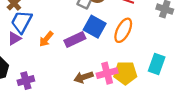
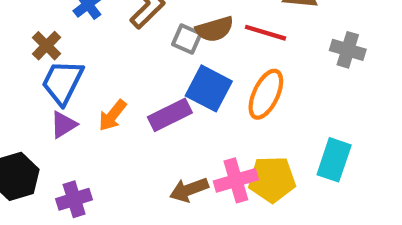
purple triangle: (14, 38) -> (63, 125), moved

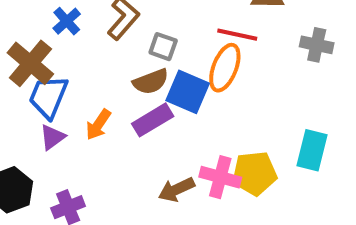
brown semicircle: (215, 29) -> (151, 82), moved
brown cross: (47, 46) -> (30, 63), size x1.6
orange ellipse: (266, 94) -> (225, 68), moved
pink cross: (236, 180) -> (220, 177), turned 36

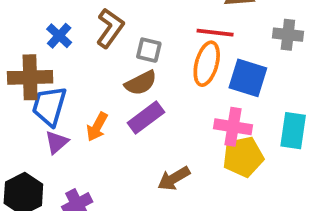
brown cross: (30, 63) -> (30, 77), turned -36
blue square: (188, 92) -> (248, 78), moved
pink cross: (220, 177) -> (233, 127), moved

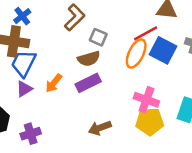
red line: (215, 33) -> (146, 33), turned -45
blue cross: (59, 36) -> (22, 16), moved
blue square: (248, 78) -> (163, 50), moved

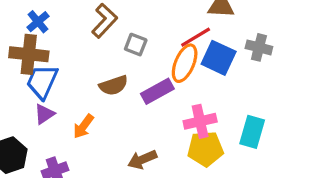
brown semicircle: (89, 59) -> (114, 85), moved
orange arrow: (54, 83) -> (83, 126), moved
purple rectangle: (88, 83) -> (157, 91), moved
pink cross: (146, 100) -> (200, 121), turned -30

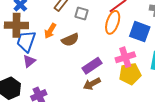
blue square: (219, 58) -> (140, 32), moved
purple rectangle: (157, 91) -> (92, 66), moved
orange arrow: (83, 126) -> (50, 31), moved

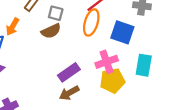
orange arrow: (50, 31) -> (13, 27), moved
brown semicircle: (70, 40) -> (51, 31), moved

